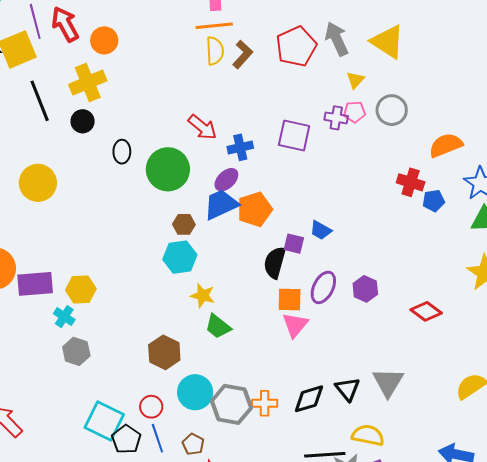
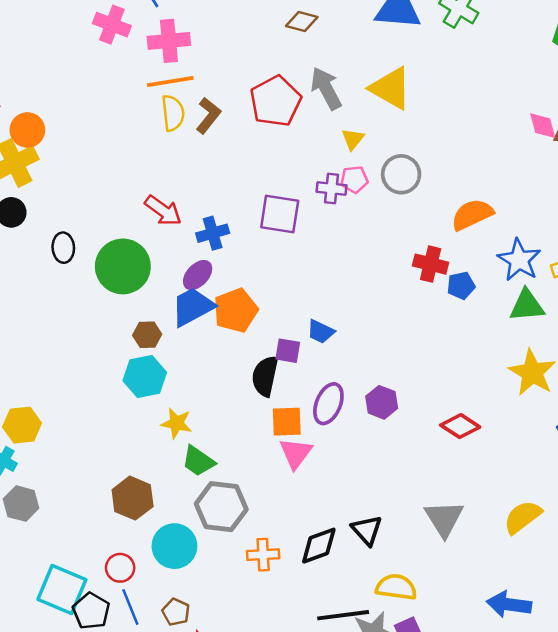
orange circle: (104, 40) -> (27, 130), moved
gray triangle: (388, 382) -> (444, 519), moved
gray hexagon: (231, 404) -> (221, 507), moved

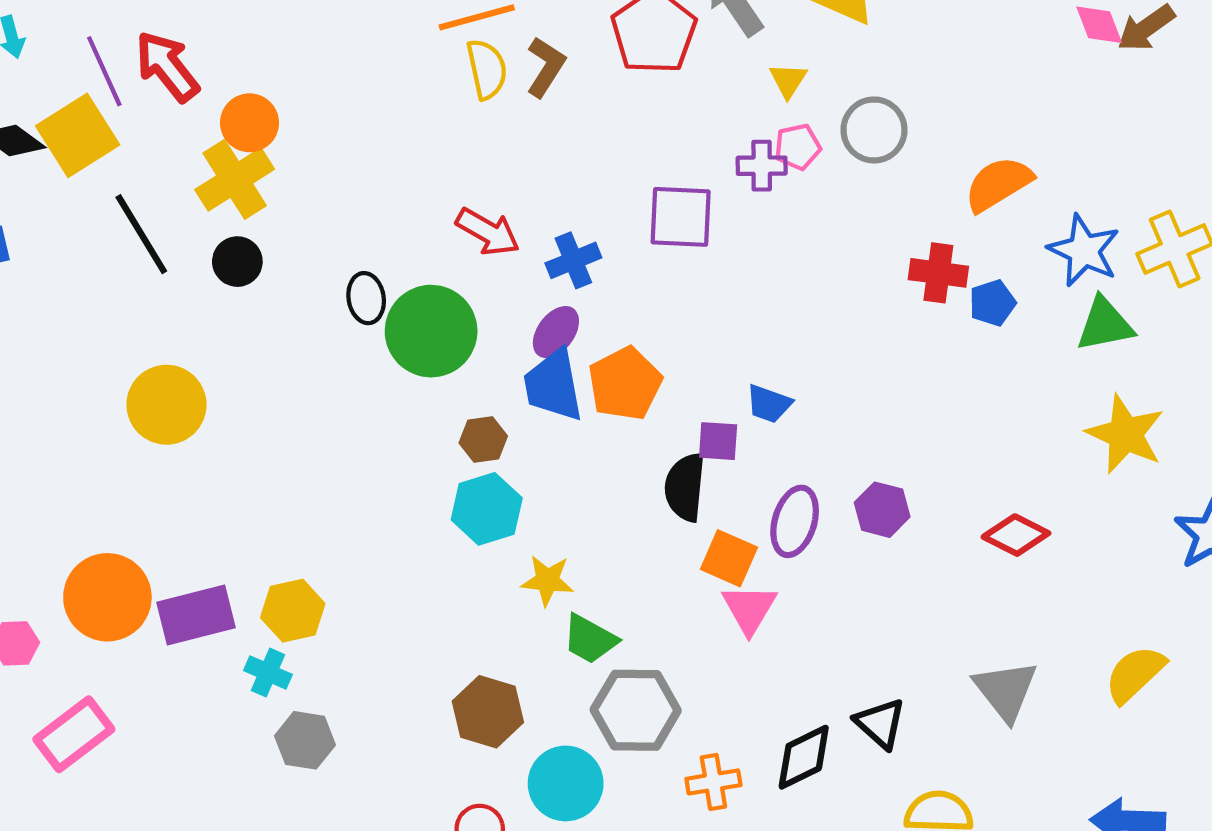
black ellipse: (63, 248) -> (366, 298), moved
blue trapezoid: (193, 307) -> (553, 385), turned -66
orange square: (287, 422) -> (729, 558), turned 32

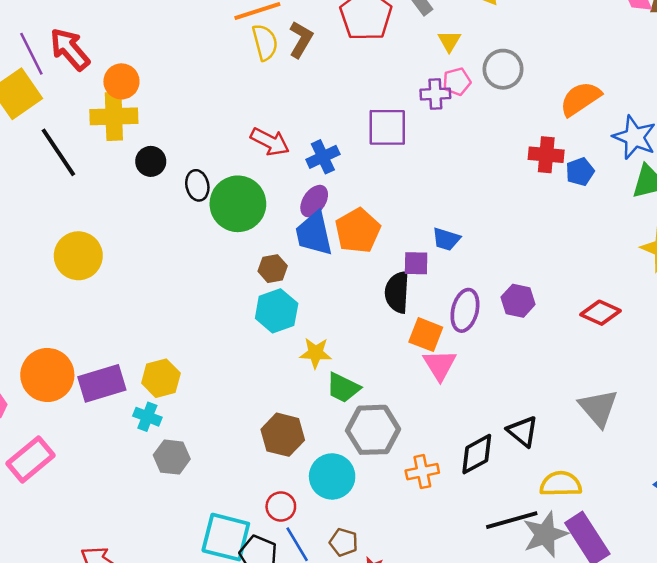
yellow cross: (235, 179) -> (114, 116), turned 33
black circle: (237, 262) -> (151, 161), moved

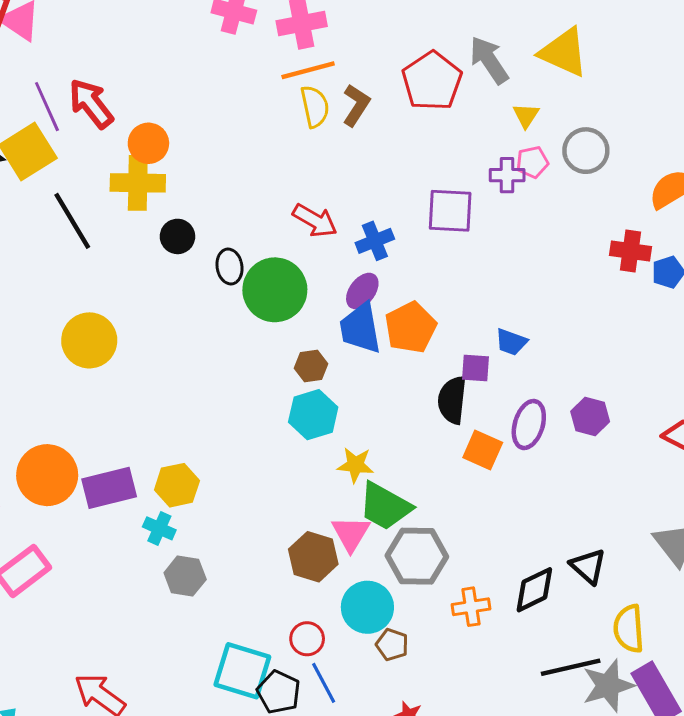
pink triangle: (440, 365) -> (351, 534), moved
green trapezoid: (343, 388) -> (385, 506), size x1.4
yellow semicircle: (561, 484) -> (629, 629), turned -96
brown pentagon: (344, 542) -> (392, 645), moved

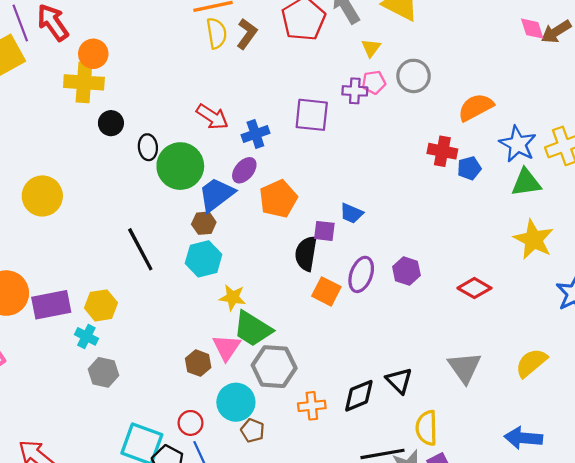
black line: (72, 221) -> (140, 249), moved
blue trapezoid: (360, 328) -> (216, 194), moved, turned 60
brown hexagon: (313, 557) -> (198, 363), size x0.7

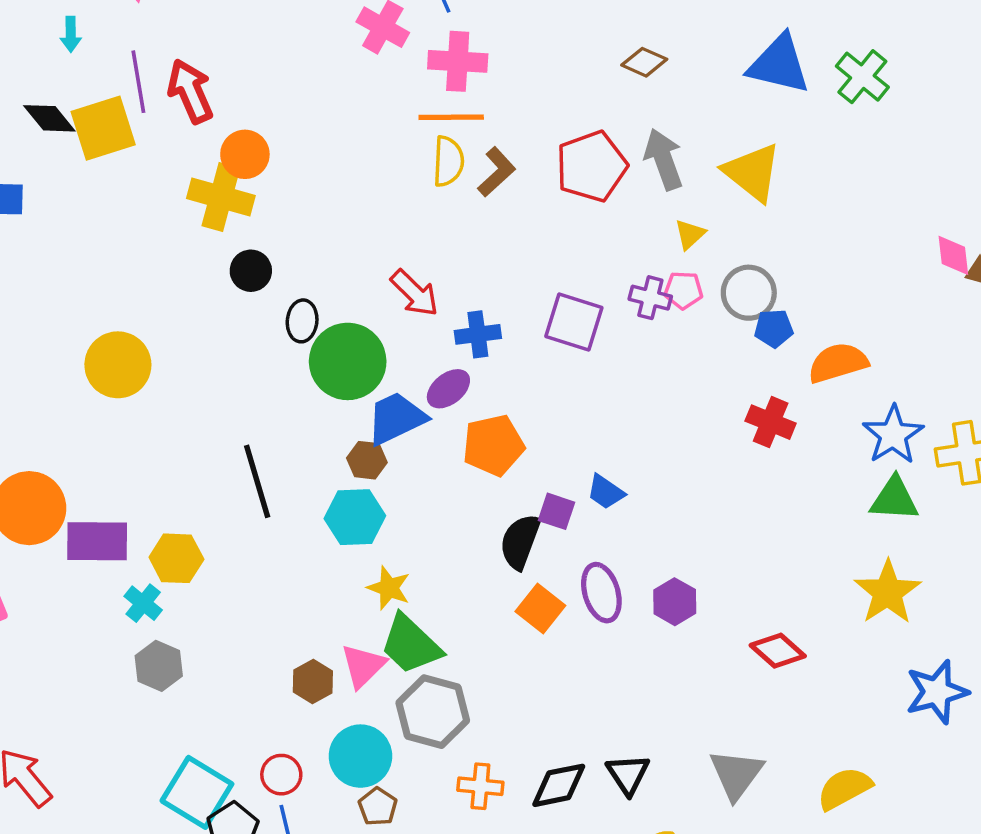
blue pentagon: (469, 168) -> (774, 328), moved
purple ellipse: (361, 274) -> (601, 593), turned -48

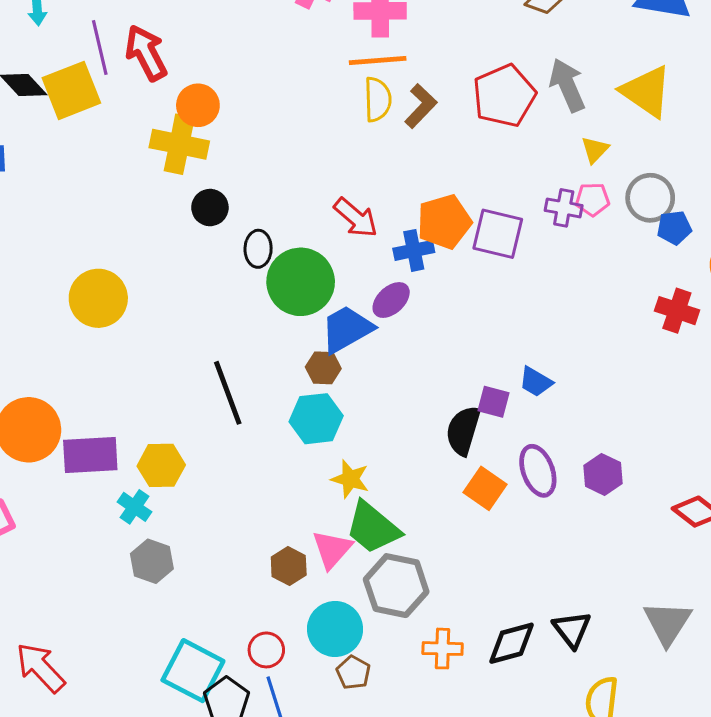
orange pentagon: (493, 445) -> (444, 222), moved

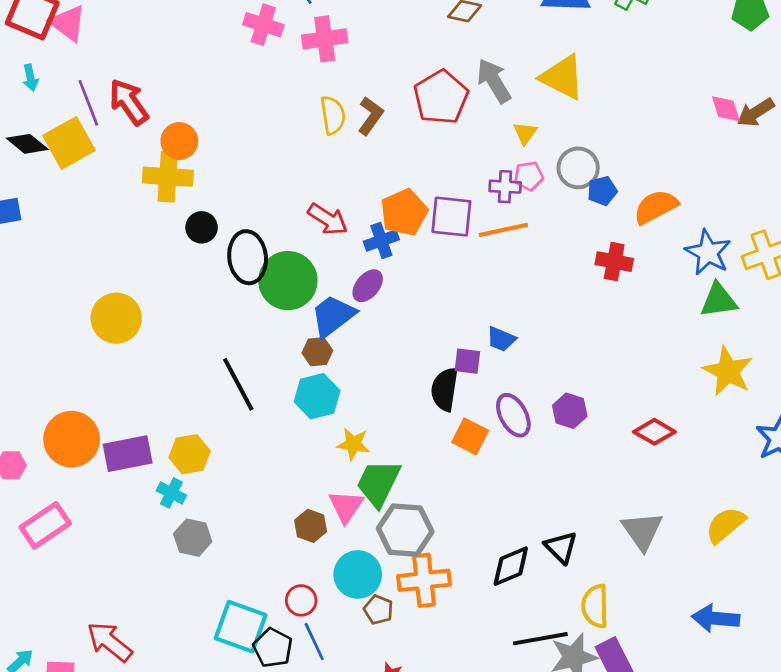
orange line: (378, 61) -> (503, 230), moved
black ellipse: (258, 249) -> (248, 257), size x1.6
green trapezoid: (373, 528) -> (378, 483), turned 84
orange cross: (443, 649) -> (424, 580), moved, size x1.5

